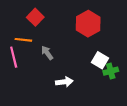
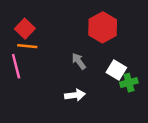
red square: (35, 17) -> (25, 29), moved
gray arrow: (47, 53) -> (79, 61), moved

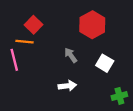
red square: (25, 29) -> (33, 25), moved
green cross: (129, 83) -> (119, 96), moved

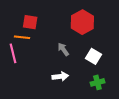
red square: (33, 25) -> (30, 22), turned -35
green cross: (119, 96) -> (97, 82), moved

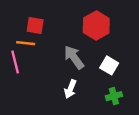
gray arrow: (63, 49) -> (74, 57), size x1.5
white arrow: (60, 76) -> (70, 89), turned 119

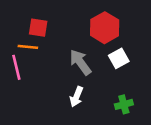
white square: (109, 65) -> (119, 58), moved, turned 30

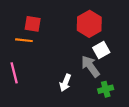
gray arrow: (80, 62) -> (90, 66), moved
pink line: (16, 67) -> (14, 73), moved

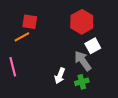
orange line: (24, 40) -> (22, 37), turned -35
green cross: (106, 89) -> (82, 82), moved

